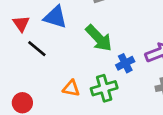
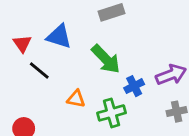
orange triangle: (71, 88) -> (76, 99), moved

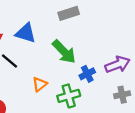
orange triangle: (76, 99) -> (40, 84), turned -49

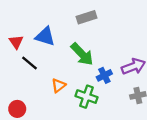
green cross: (69, 96) -> (86, 97), turned 35

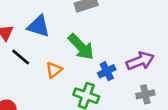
orange triangle: (59, 85) -> (54, 70), moved

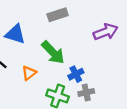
purple arrow: (140, 61) -> (106, 32), moved
gray cross: (145, 94) -> (86, 92), moved

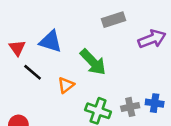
gray rectangle: (58, 15) -> (113, 20), moved
blue cross: (76, 74) -> (155, 103), moved, turned 35

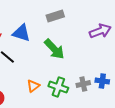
gray rectangle: (113, 20) -> (55, 16), moved
orange triangle: (66, 85) -> (33, 86), moved

